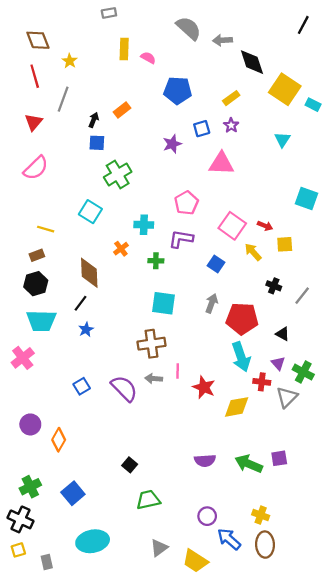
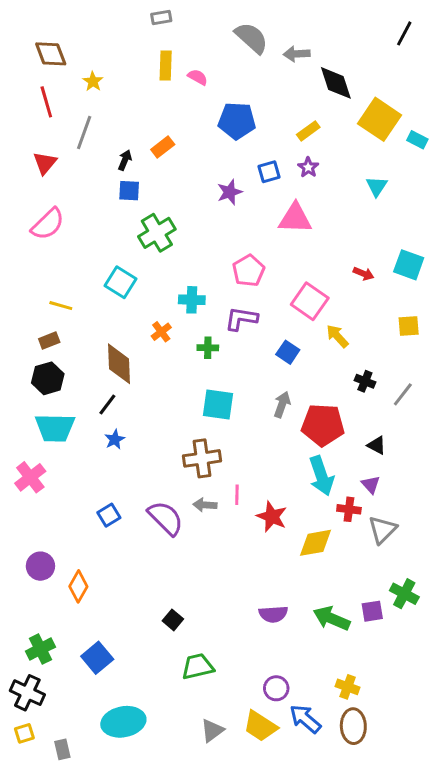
gray rectangle: (109, 13) -> (161, 17), moved
red arrow: (265, 226) -> (364, 274), moved
yellow square: (285, 244) -> (409, 326), moved
green cross: (303, 372) -> (404, 594), moved
yellow trapezoid: (195, 561) -> (260, 726), moved

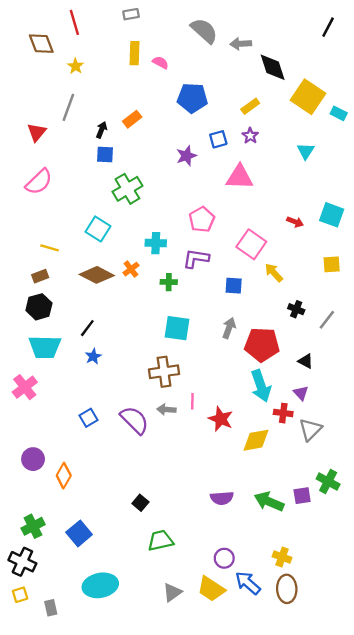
red line: (46, 102) -> (74, 22), moved
blue square: (288, 352) -> (234, 286), turned -30
brown diamond: (119, 364) -> (97, 275), moved, turned -60

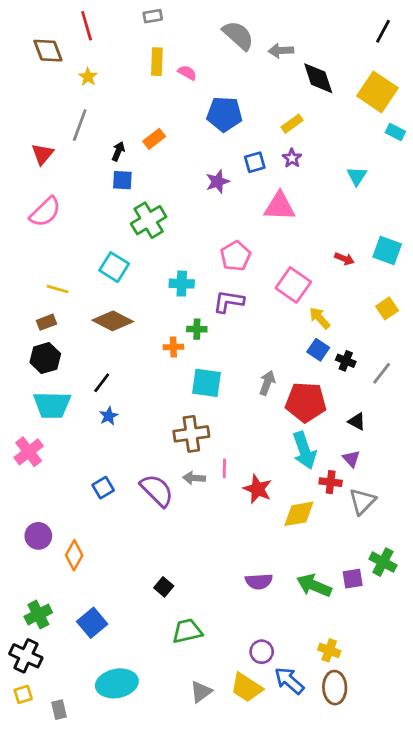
yellow square: (308, 97) -> (377, 92), moved
yellow square: (332, 264) -> (387, 308), turned -30
orange cross: (131, 269) -> (173, 347), moved, turned 35
blue square: (234, 286) -> (318, 350), moved, turned 30

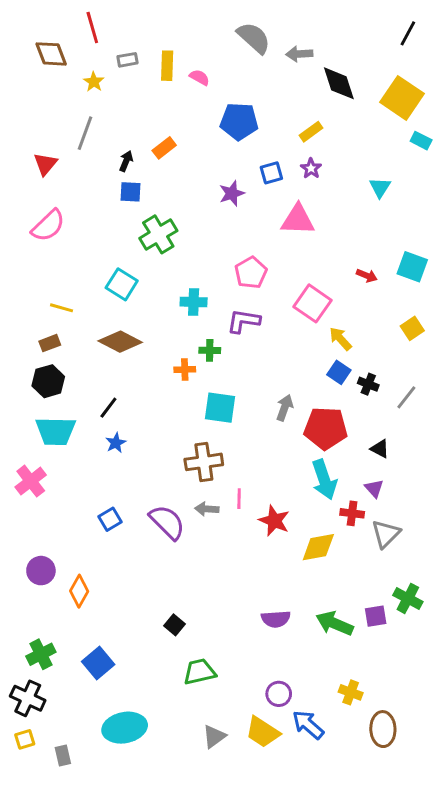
gray rectangle: (153, 16) -> (128, 60), moved
brown ellipse: (335, 688) -> (383, 729), moved

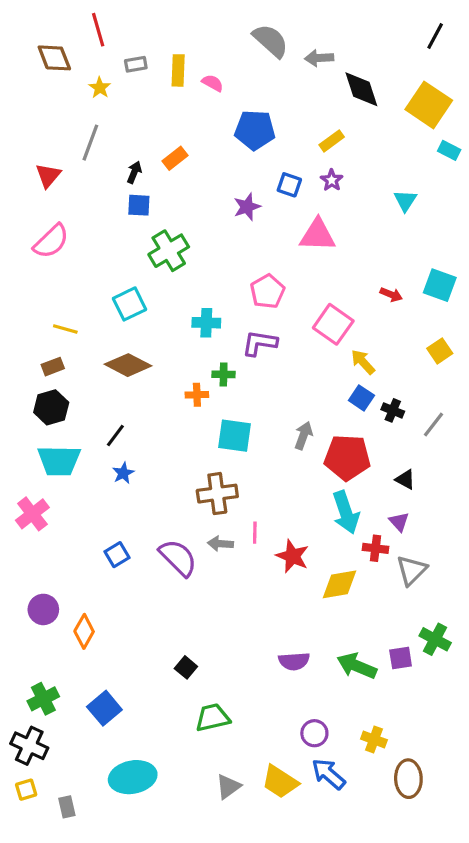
blue square: (271, 173) -> (289, 185), turned 35
cyan square: (122, 284) -> (130, 304), turned 32
purple circle: (279, 694) -> (314, 733), moved

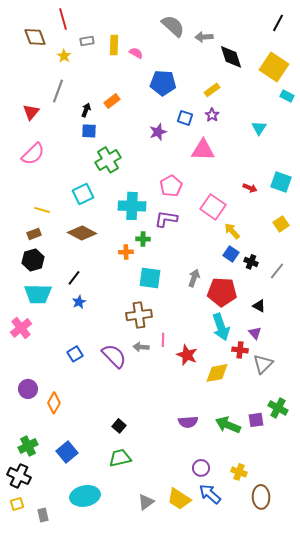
cyan cross: (206, 323) -> (132, 206), size x1.5
green trapezoid: (213, 718) -> (120, 458), moved

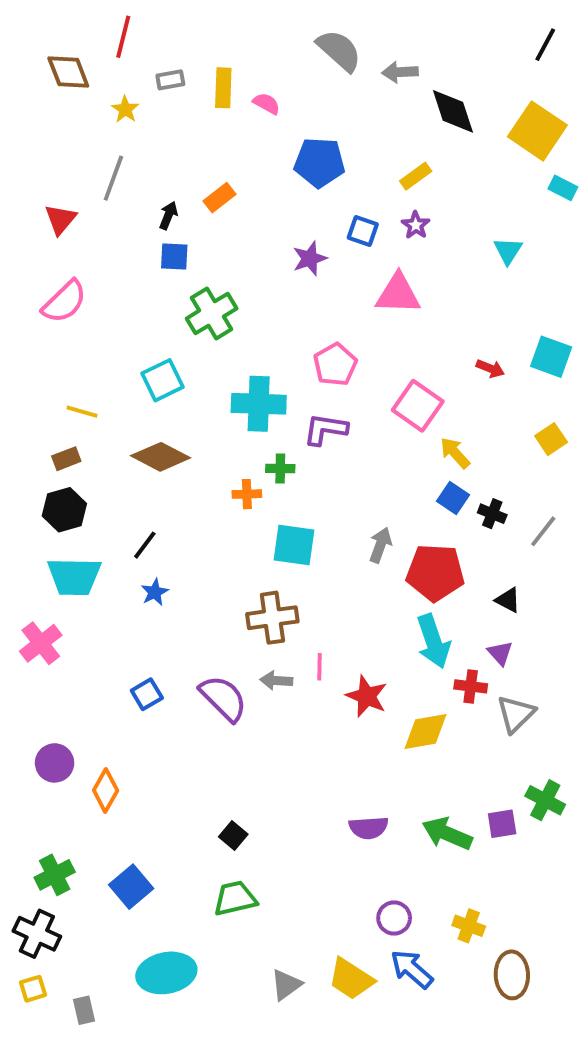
red line: (63, 19) -> (123, 37), turned 30

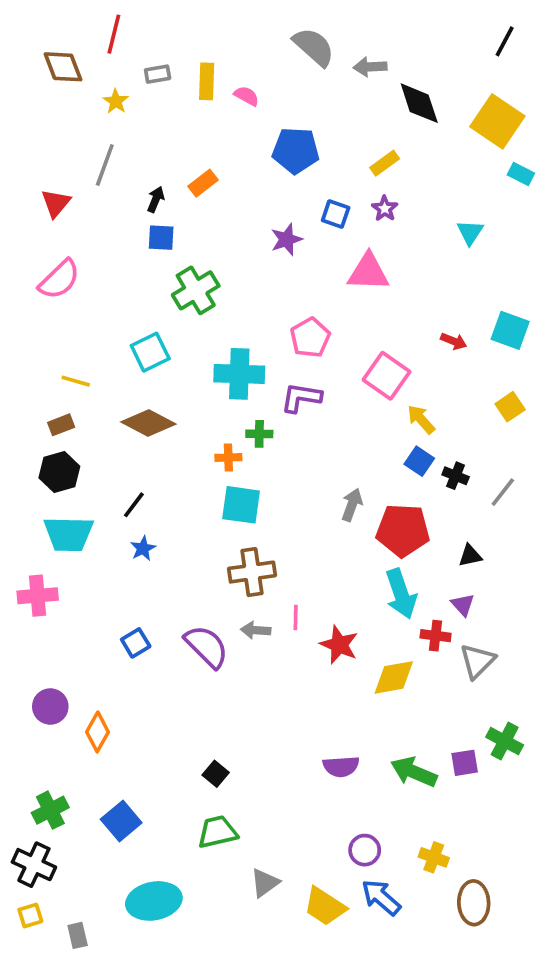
cyan square: (294, 545) -> (241, 505), moved
black triangle: (508, 600) -> (470, 556), turned -40
pink cross: (41, 643) -> (38, 596), turned 33
gray triangle: (286, 985) -> (265, 883), moved

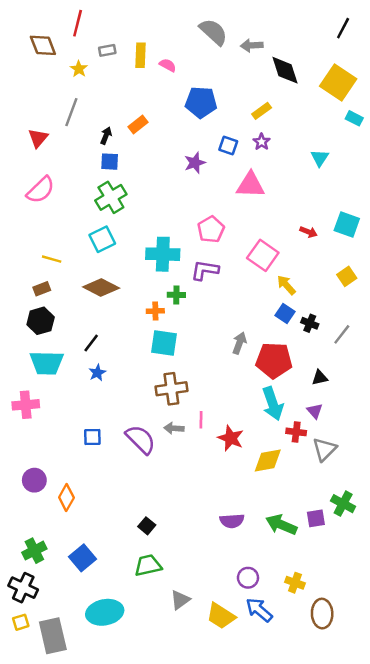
green cross: (196, 290) -> (111, 197), moved
blue square: (136, 643) -> (92, 437), turned 30
gray rectangle: (78, 935) -> (53, 636), size x2.0

